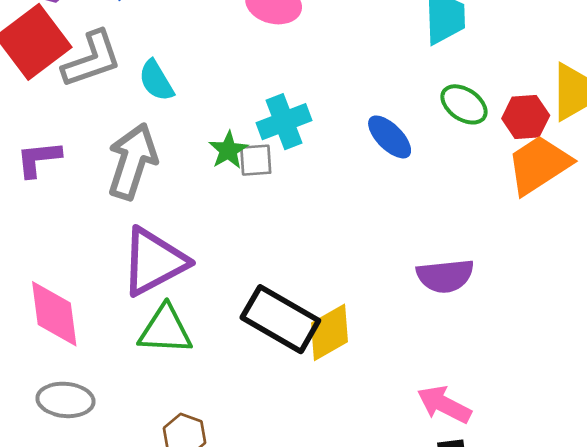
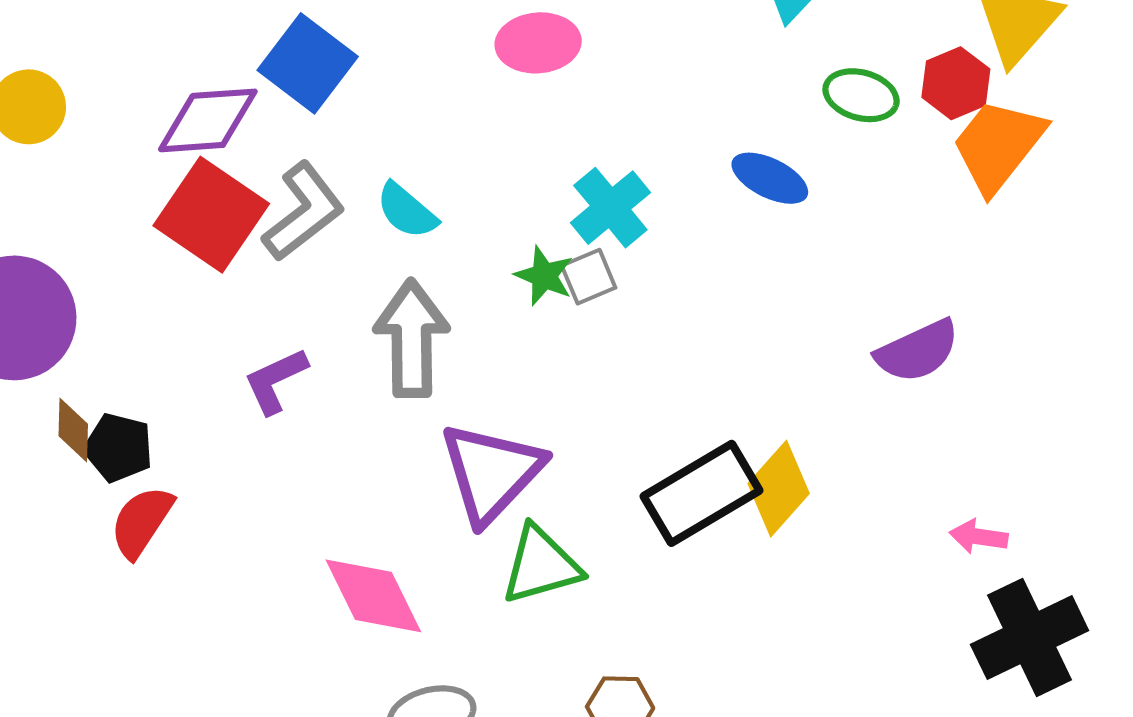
black rectangle: (280, 319) -> (701, 493), turned -42
pink arrow: (444, 405) -> (979, 537), size x0.7

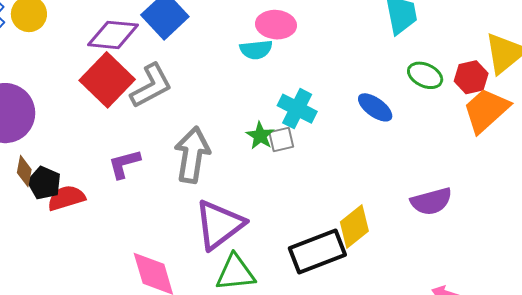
cyan cross: (610, 208) -> (297, 109), turned -33
cyan semicircle: (407, 211) -> (256, 50), moved, turned -56
yellow diamond: (779, 489) -> (354, 226), moved
red semicircle: (142, 522) -> (66, 198), moved, turned 30

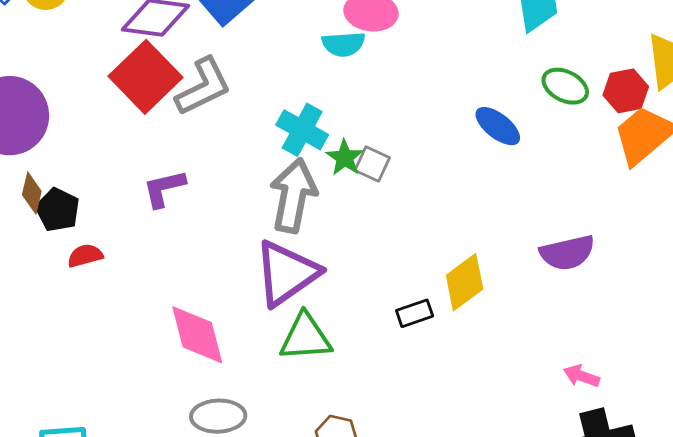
cyan cross: (297, 109) -> (302, 130), moved
gray square: (281, 140) -> (372, 164), turned 36
gray arrow: (192, 155) -> (293, 196), moved
red semicircle: (66, 198) -> (85, 256), moved, size x0.7
black rectangle: (317, 252) -> (415, 313), size x0.5

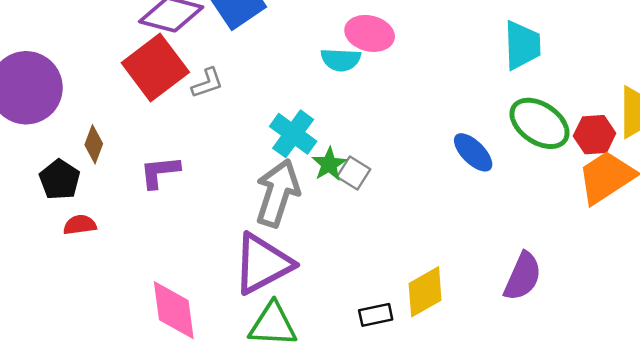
green ellipse: (565, 86) -> (539, 123), size x1.4
gray L-shape: (203, 87) -> (207, 83), size x0.6
brown diamond: (32, 193) -> (94, 144), moved
purple semicircle: (567, 253) -> (523, 276), turned -60

